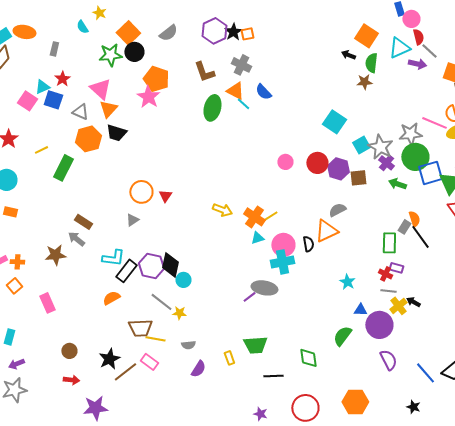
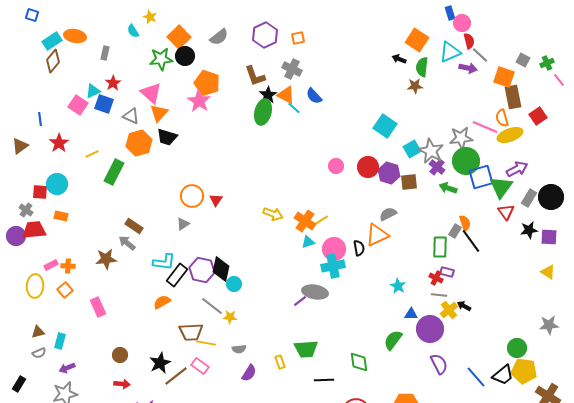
black star: (233, 32) -> (268, 95), moved

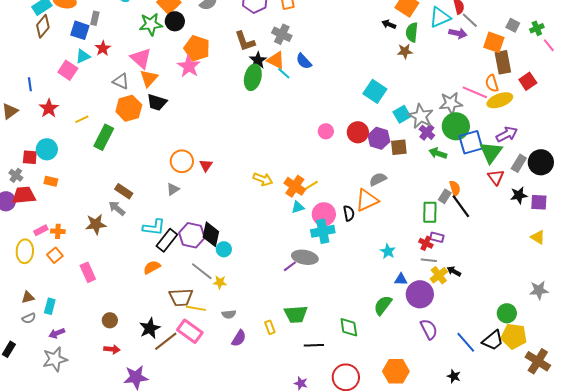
blue square: (104, 104) -> (80, 30), moved
pink rectangle: (200, 366) -> (190, 331), size x1.4

